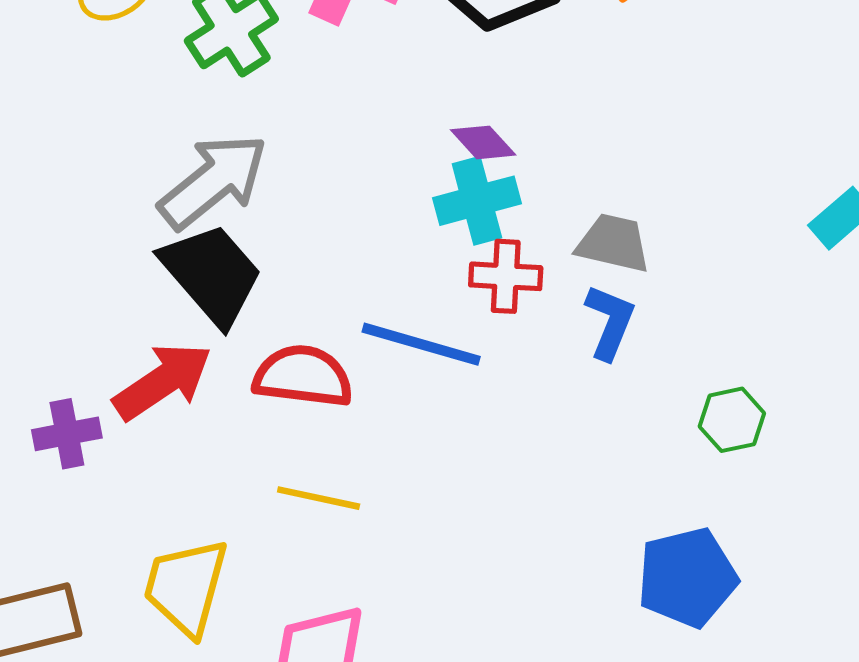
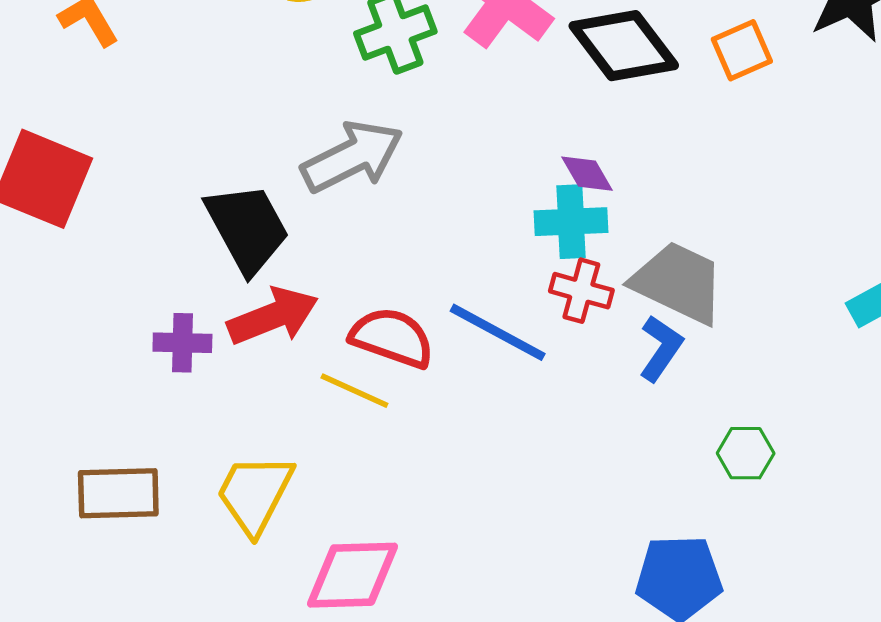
gray trapezoid: (613, 243) -> (678, 282), size x1.5
black trapezoid: (212, 274) -> (247, 228), moved
yellow line: (319, 498) -> (354, 391), moved

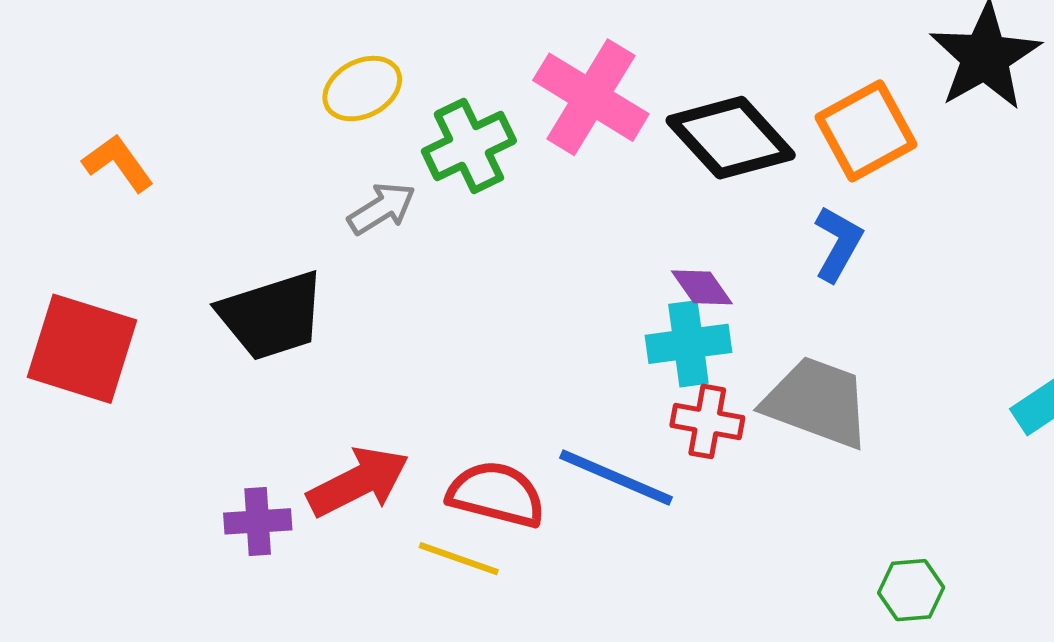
orange square: (742, 50) -> (866, 131), size x1.4
gray arrow: (352, 157) -> (382, 208), moved, size x0.6
black trapezoid: (247, 228) -> (272, 316), moved, turned 106
blue L-shape: (661, 348) -> (838, 244), moved

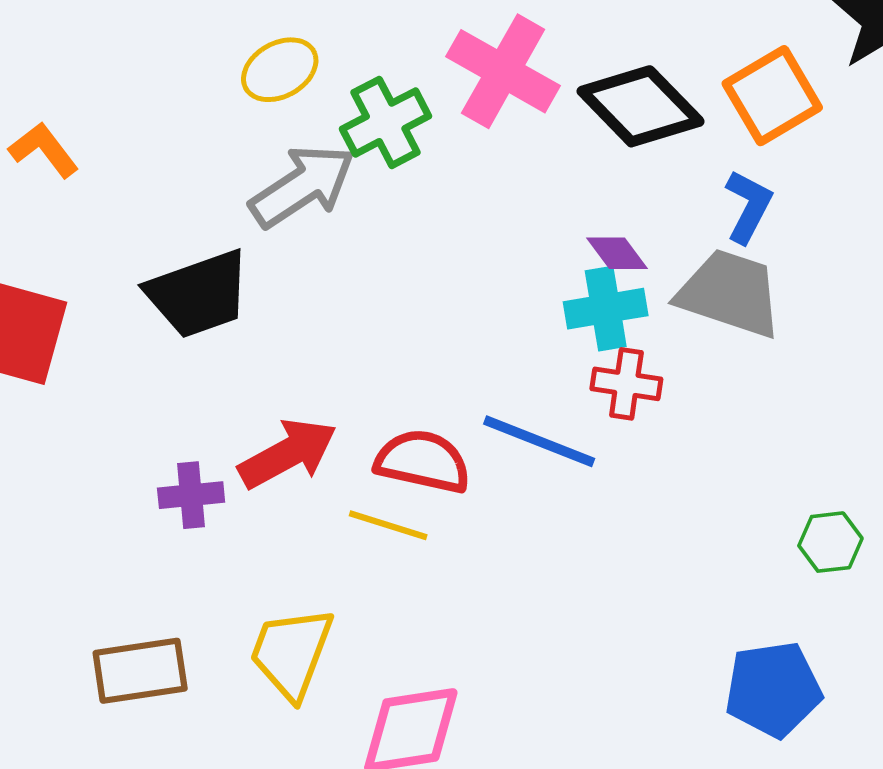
gray arrow: (382, 208) -> (302, 186), size x1.6
gray trapezoid: (817, 402) -> (730, 293), moved

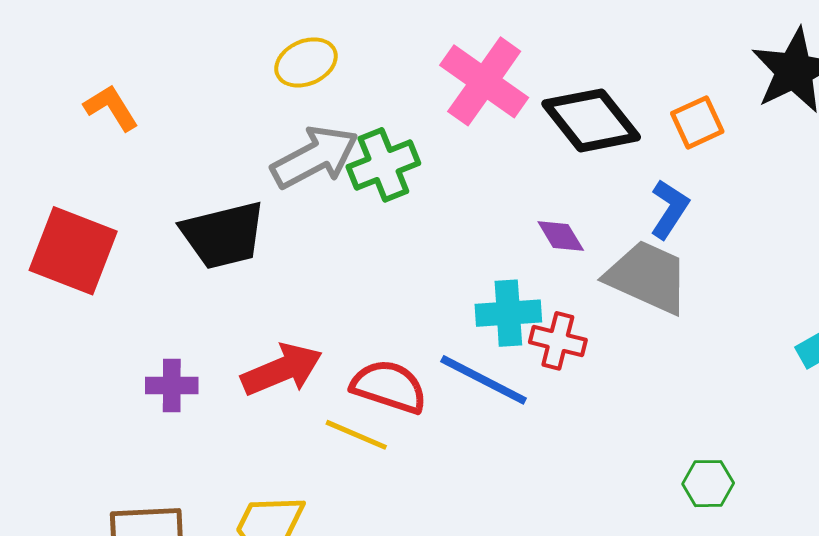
orange square: (772, 96) -> (697, 122), size x0.7
green cross: (386, 122) -> (383, 165), moved
cyan cross: (606, 309) -> (508, 313), moved
purple cross: (191, 495) -> (172, 385), moved

